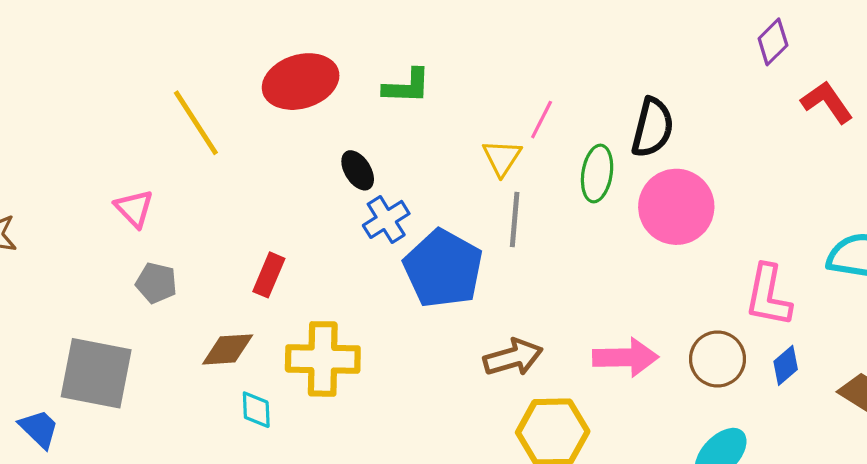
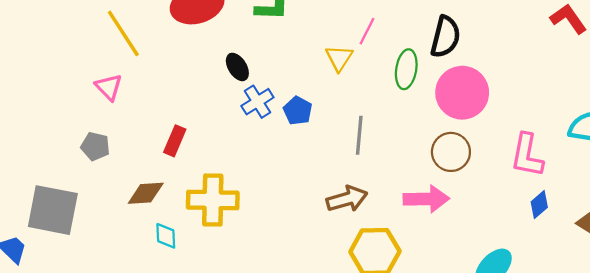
pink triangle: (134, 208) -> (109, 87), moved
gray line: (515, 219) -> (359, 135), moved
blue pentagon: (443, 269) -> (298, 111), moved, size x0.5
brown circle: (718, 359) -> (451, 152), moved

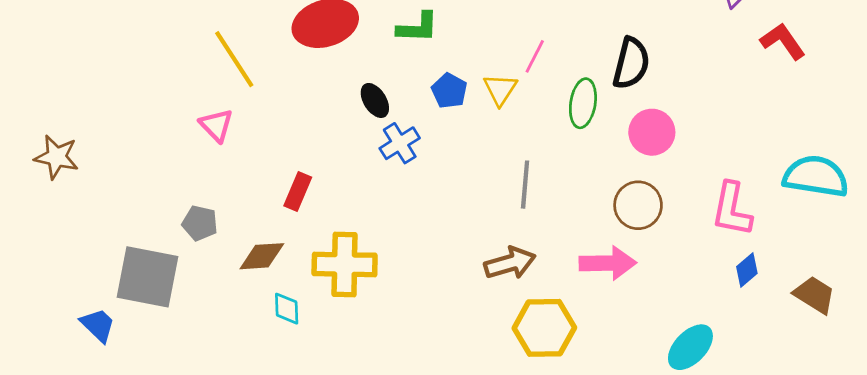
pink circle: (462, 93) -> (652, 132), size x0.7
blue pentagon: (298, 111) -> (449, 91), moved
gray pentagon: (95, 146) -> (200, 223), moved

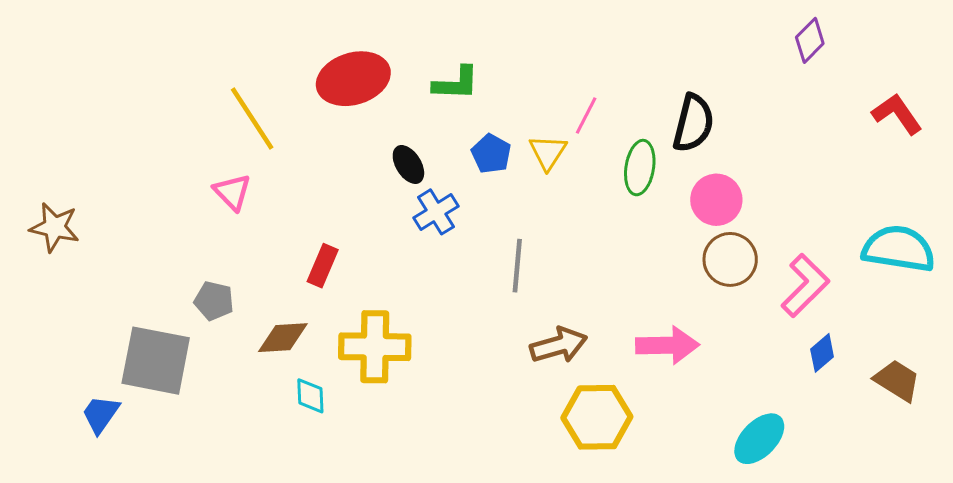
red L-shape: (783, 41) -> (897, 114), moved
gray line: (525, 185) -> (517, 266), moved
brown circle: (638, 205) -> (730, 259), moved
pink L-shape: (732, 209) -> (805, 286), turned -146
blue trapezoid: (98, 325) -> (101, 414), turned -99

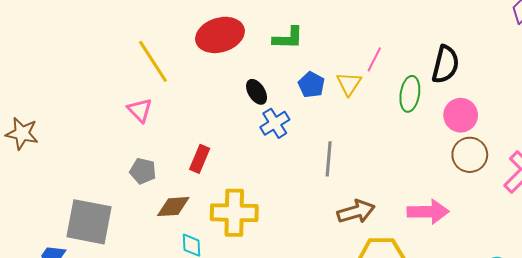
gray pentagon: (214, 301) -> (143, 171), moved

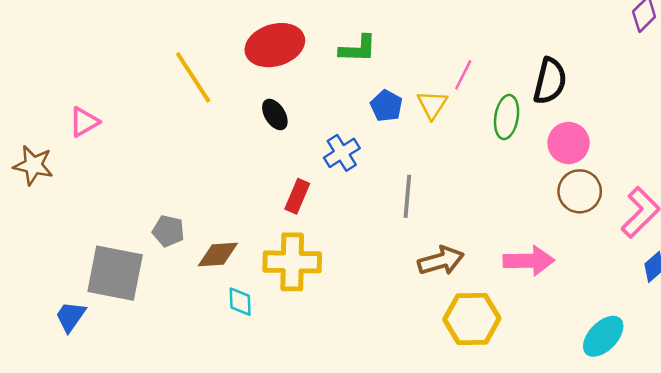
black ellipse: (257, 92) -> (275, 115), moved
pink triangle: (140, 110) -> (84, 122), moved, turned 44
red rectangle: (200, 159) -> (297, 196), moved
gray pentagon: (143, 171) -> (168, 231), moved

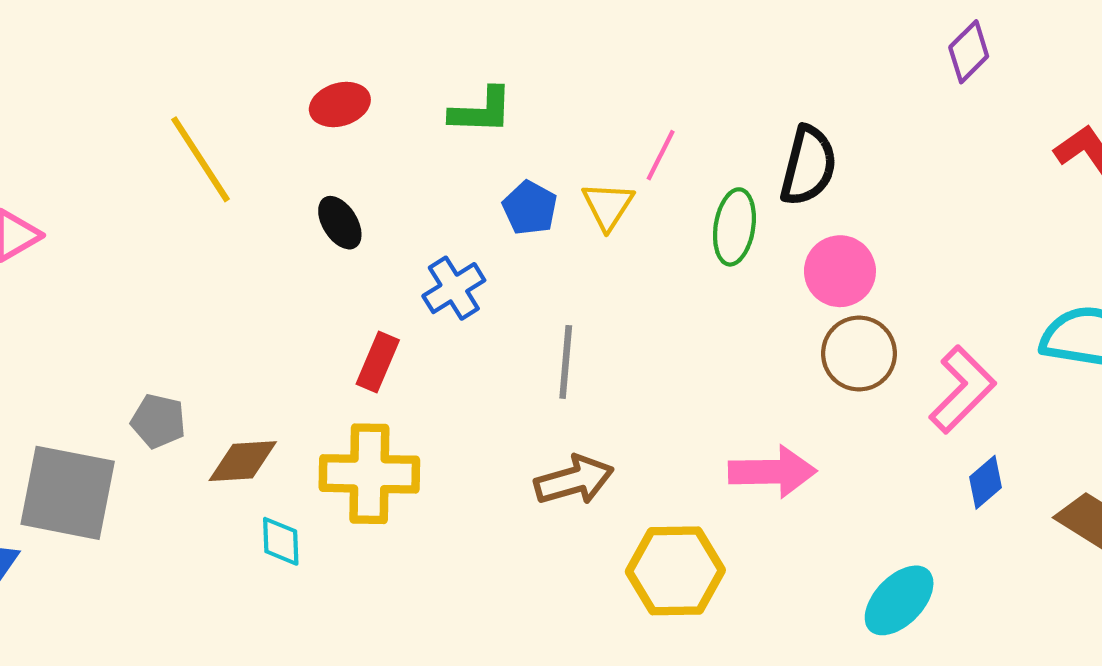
red ellipse: (275, 45) -> (340, 104), size x0.6
brown arrow: (441, 261) -> (574, 480), moved

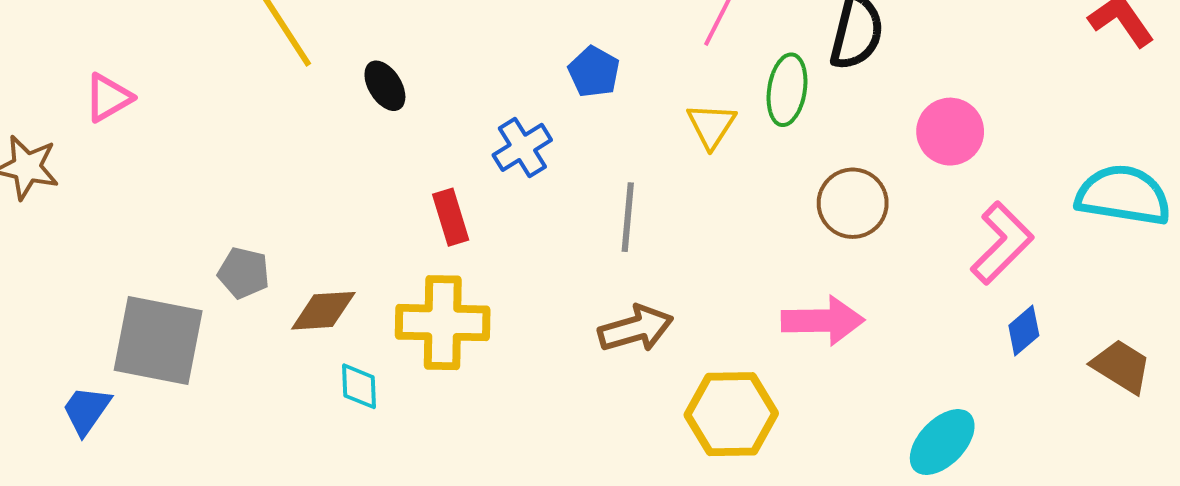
yellow triangle: (608, 206) -> (711, 126), moved
black ellipse: (340, 223) -> (385, 86), moved
pink circle: (840, 271) -> (950, 132), moved
brown circle: (859, 354) -> (853, 203), moved
red rectangle: (378, 362) -> (451, 217), turned -40

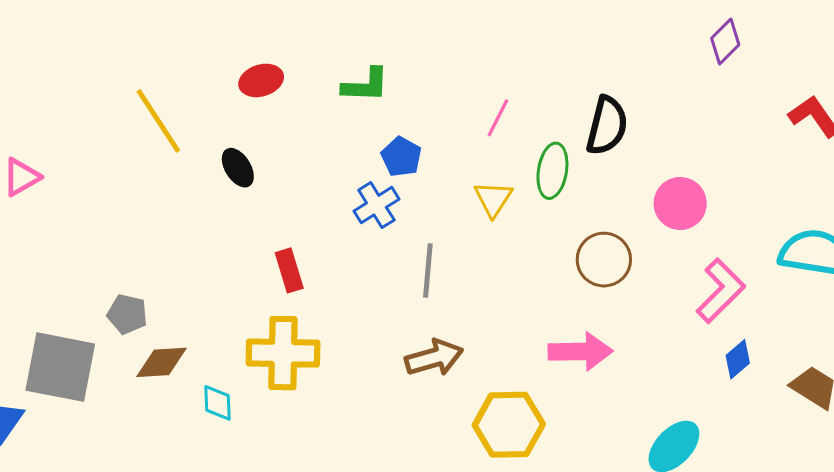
blue cross: (522, 147) -> (376, 205), moved
brown diamond: (323, 311) -> (161, 362), moved

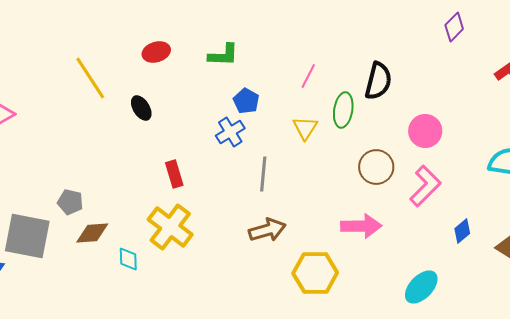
pink L-shape: (721, 291) -> (425, 186), moved
yellow cross: (283, 353) -> (170, 227), turned 36

